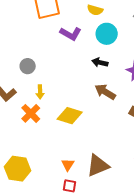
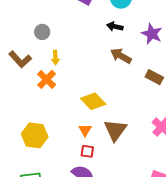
yellow diamond: (70, 116) -> (93, 101), moved, turned 30
brown triangle: (98, 165) -> (115, 130), turned -30

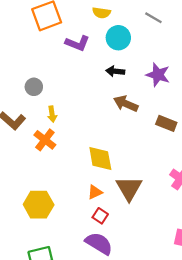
yellow diamond: (93, 101) -> (100, 158), turned 40
orange triangle: (85, 130) -> (95, 192), turned 40
red square: (87, 151) -> (100, 216), turned 32

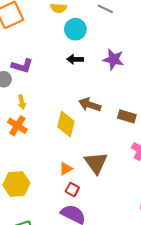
purple L-shape: (77, 43) -> (22, 66), moved
brown arrow: (126, 104) -> (90, 105), moved
brown rectangle: (166, 123) -> (127, 116), moved
yellow diamond: (100, 158) -> (66, 124), moved, turned 30

